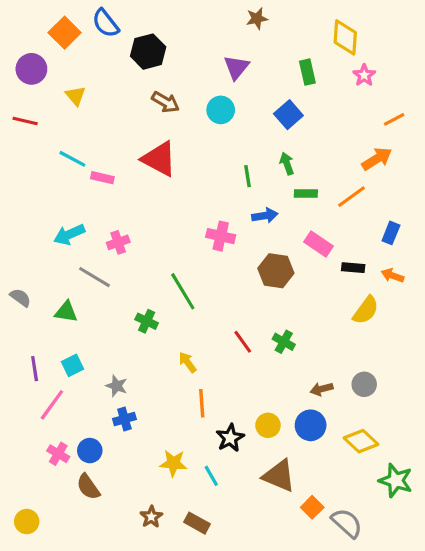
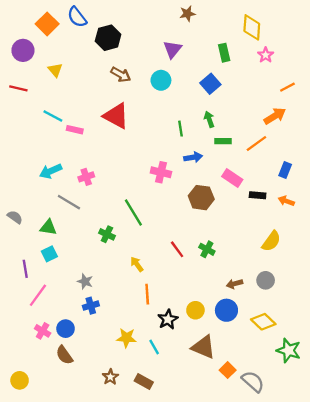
yellow semicircle: (366, 310) -> (271, 241), moved
cyan square: (72, 365) -> (49, 254), moved

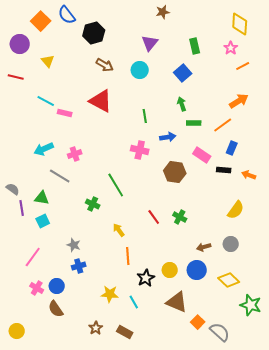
yellow diamond: (252, 27) -> (240, 24), moved
orange line: (287, 87) -> (243, 66), moved
green line: (181, 129) -> (145, 116), moved
blue rectangle: (285, 170) -> (232, 148), moved
purple line: (25, 269) -> (22, 208), moved

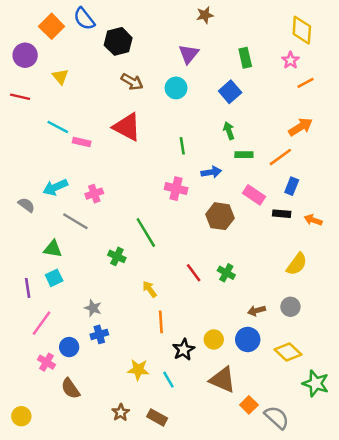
gray semicircle: (13, 189) -> (26, 205), moved
purple line: (22, 208) -> (28, 288), moved
blue circle: (57, 286) -> (69, 347), moved

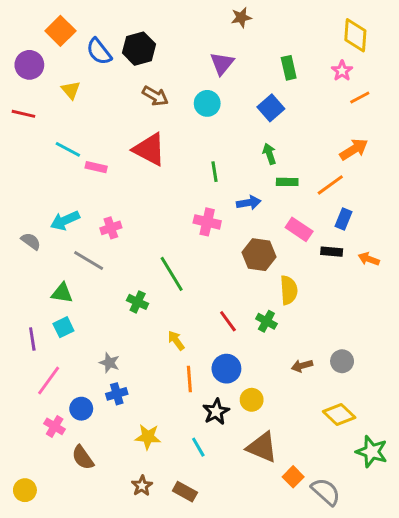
blue semicircle: (84, 19) -> (99, 52), moved
yellow semicircle: (297, 264) -> (289, 290), moved, turned -40
blue circle: (248, 339) -> (226, 369), moved
yellow star: (138, 370) -> (148, 437), moved

